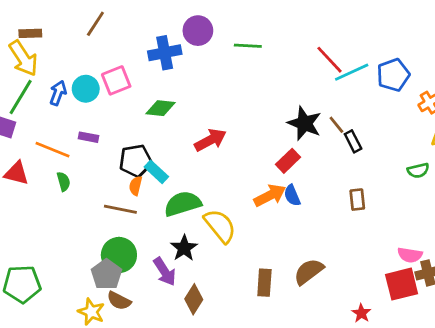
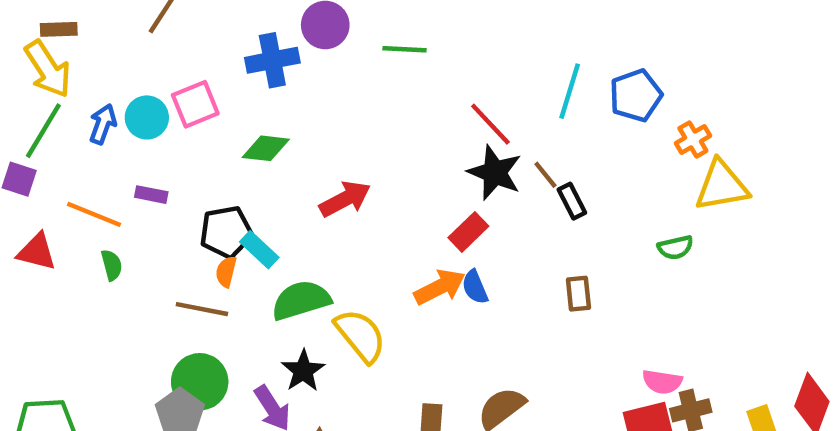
red line: (330, 60) -> (490, 124), moved
cyan line: (352, 72) -> (570, 91), turned -48

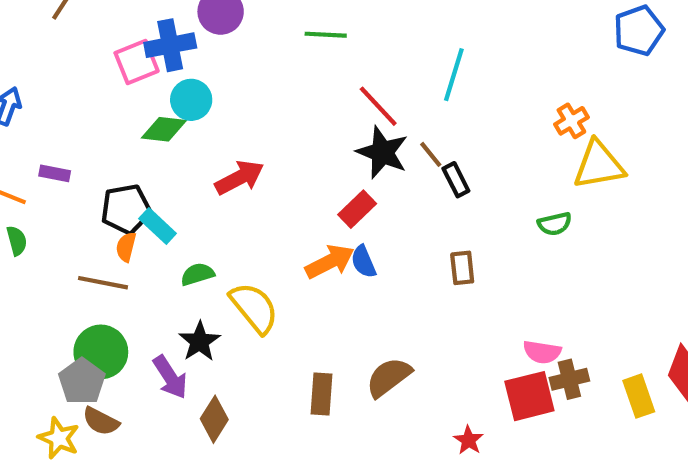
green line: (404, 49) -> (326, 35), moved
blue pentagon: (636, 95) -> (639, 30), moved
pink square: (195, 104) -> (137, 62), moved
cyan circle: (147, 117) -> (191, 100), moved
green semicircle: (301, 300) -> (197, 274), size x0.6

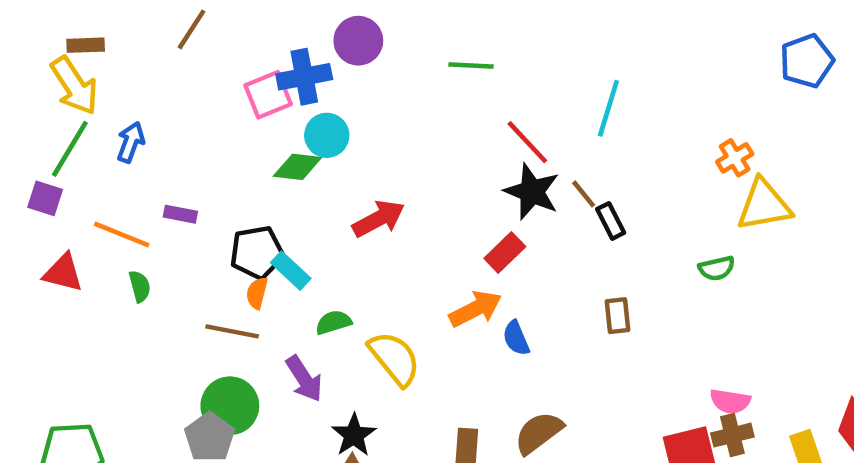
blue semicircle: (363, 262) -> (516, 338), moved
black star: (200, 341) -> (354, 435), moved
pink semicircle: (542, 352) -> (730, 401), moved
purple arrow: (170, 377) -> (304, 379), moved

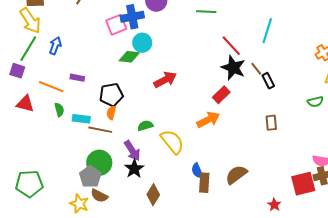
cyan rectangle: (291, 271) -> (81, 119), moved, turned -36
blue semicircle: (516, 338) -> (197, 171), moved
black star: (354, 435) -> (134, 169), moved

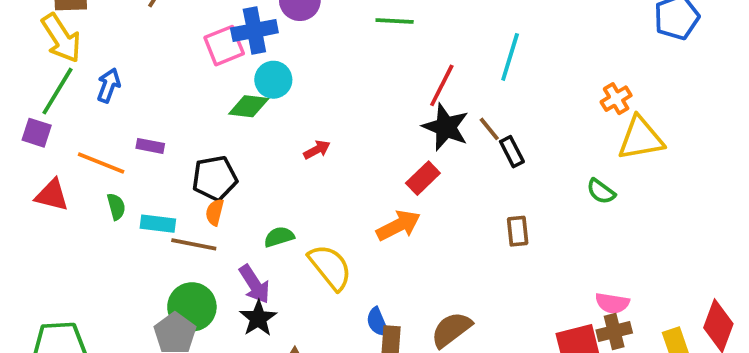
red line: (231, 46) -> (442, 85), turned 70
red arrow: (165, 80) -> (317, 150), size x0.6
green semicircle: (315, 102) -> (601, 191), turned 49

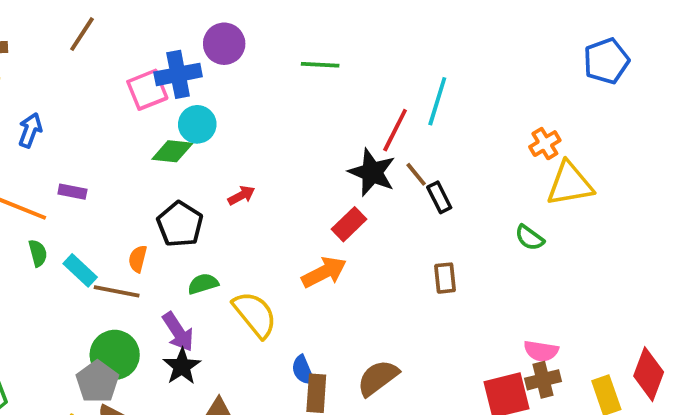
red line: (442, 85) -> (395, 130), moved
black pentagon: (215, 178) -> (180, 224), moved, turned -30
cyan rectangle: (158, 224) -> (80, 270), turned 36

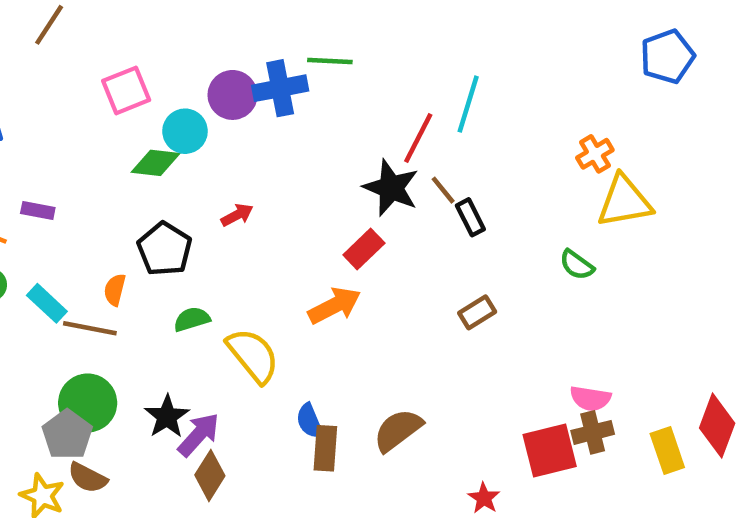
purple circle: (224, 44) -> (233, 95), moved
blue cross: (178, 74) -> (280, 88), moved
brown rectangle: (445, 278) -> (477, 312), turned 64
purple arrow: (178, 332) -> (199, 435), moved, turned -105

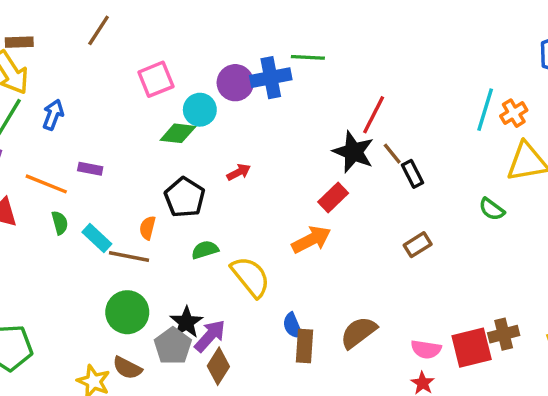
cyan line: (468, 104) -> (485, 110), moved
orange cross: (595, 154) -> (514, 113), moved
pink semicircle: (590, 398) -> (426, 349), moved
gray pentagon: (67, 435) -> (173, 346), moved

